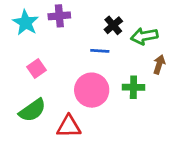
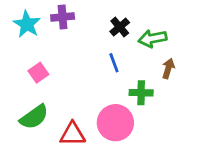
blue line: (100, 51) -> (114, 63), moved, turned 66
pink circle: (92, 90) -> (115, 123), moved

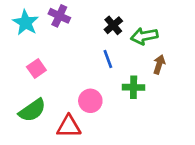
purple cross: (63, 17) -> (59, 16), turned 30
pink circle: (115, 123) -> (90, 101), moved, size x0.7

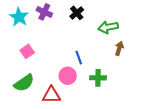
black cross: (113, 25) -> (77, 13), moved
blue line: (108, 59) -> (79, 58), moved
green cross: (134, 87) -> (98, 78), moved

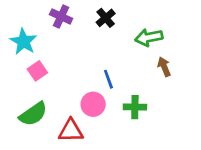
cyan star: (19, 17) -> (23, 42), moved
brown arrow: (119, 48) -> (164, 67), turned -40

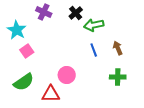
green arrow: (149, 37) -> (94, 25), moved
blue line: (108, 79) -> (94, 50), moved
green cross: (135, 107) -> (118, 77), moved

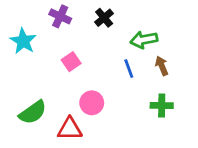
green arrow: (94, 25) -> (144, 40), moved
pink square: (27, 51) -> (71, 62), moved

